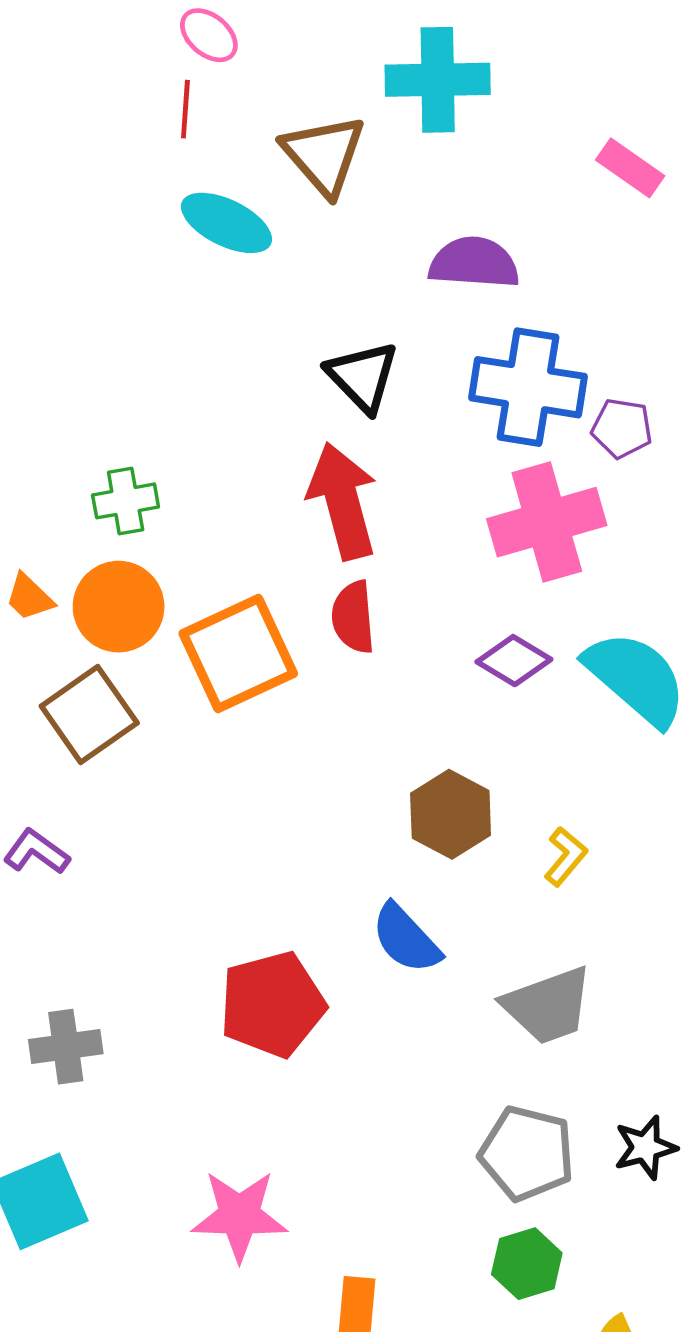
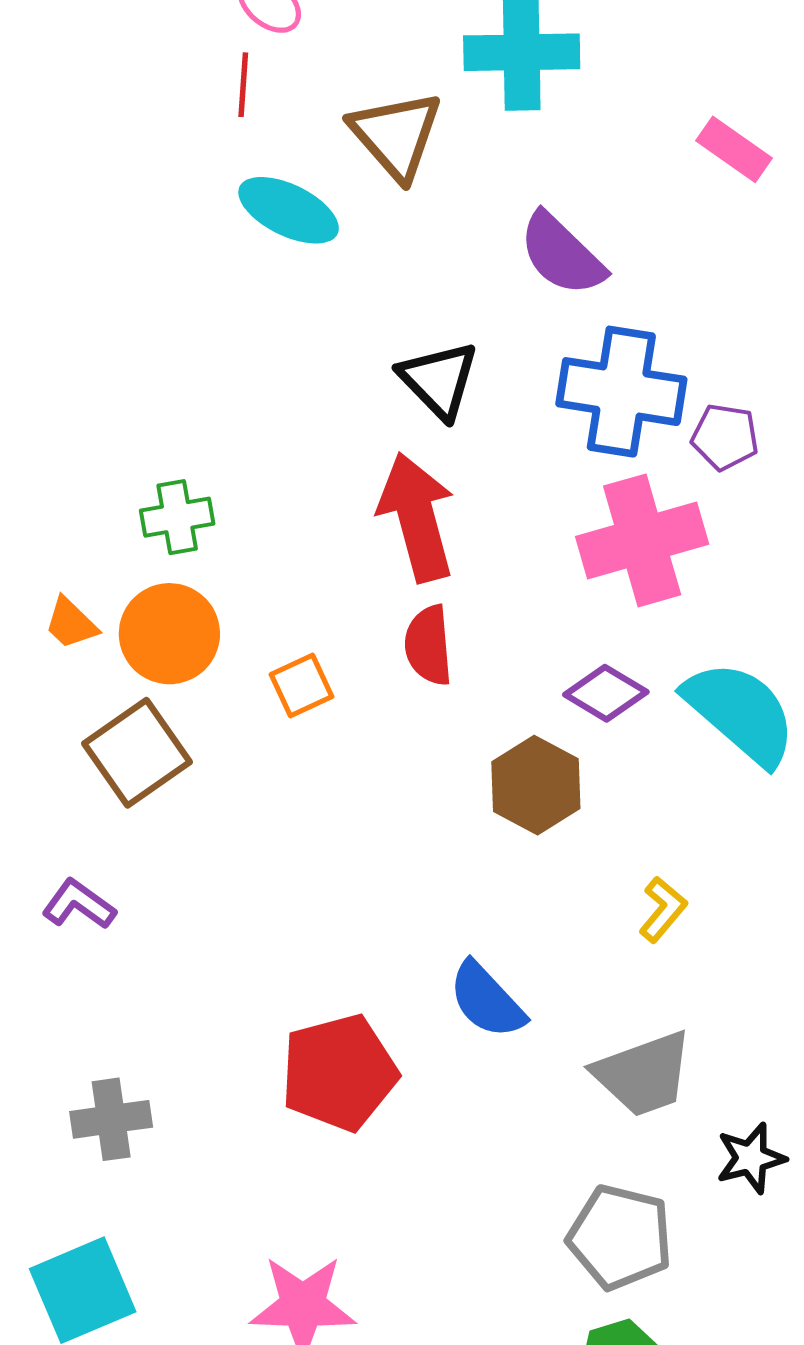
purple semicircle: (474, 263) -> (562, 254), turned -140
orange square: (238, 654) -> (302, 685), size x0.5
brown hexagon: (451, 814) -> (536, 785), moved
black star: (645, 1147) -> (751, 1158), moved

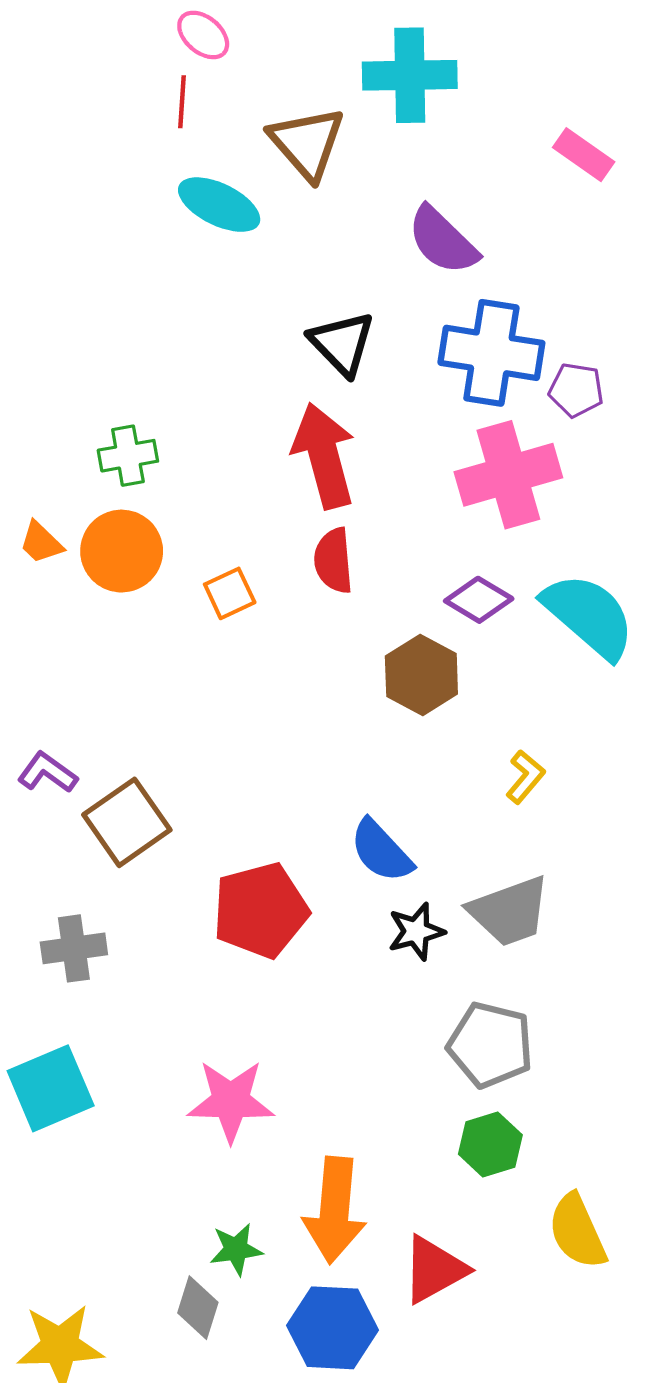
brown square: (137, 753) -> (127, 822), moved
black star: (751, 1158) -> (416, 931), moved

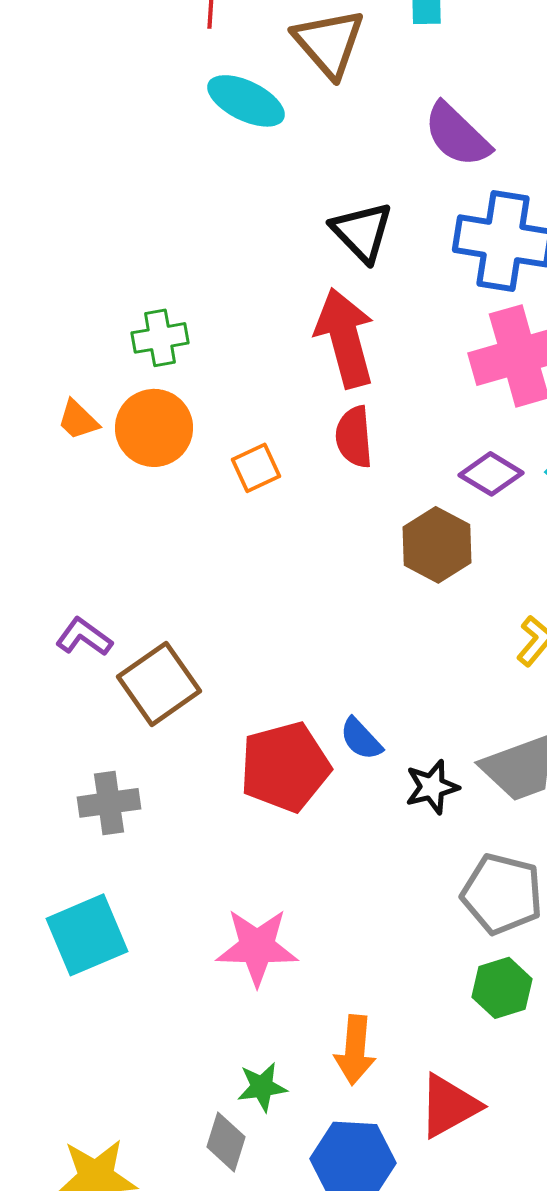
blue semicircle: (381, 851) -> (361, 739), moved, size x0.7
orange arrow: (335, 1210) -> (355, 1050), size x0.7

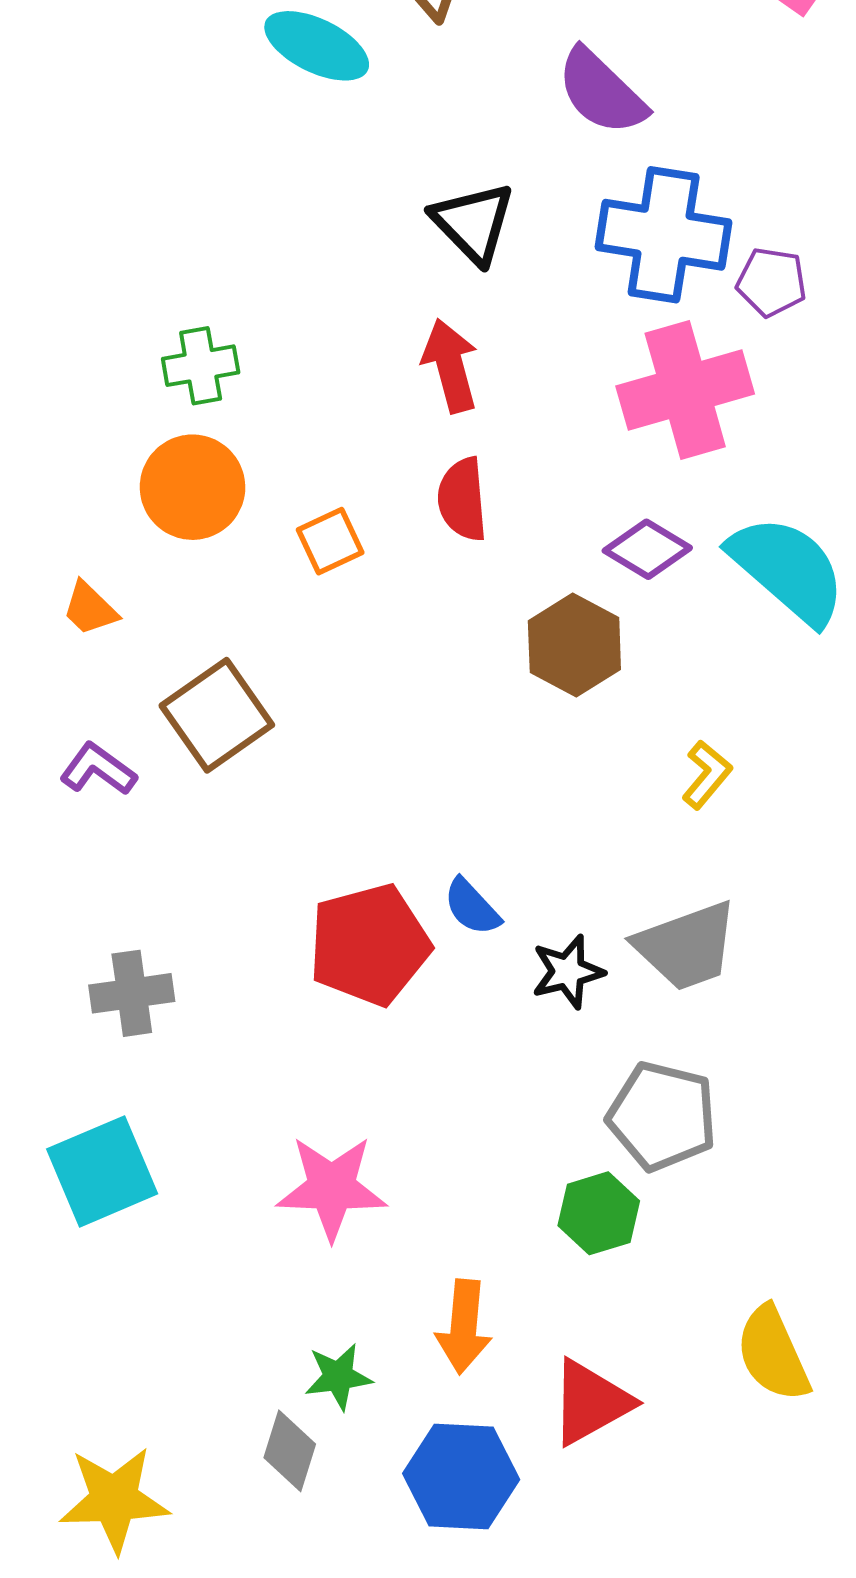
red arrow: (345, 338) -> (450, 366), size x0.7
orange trapezoid: (78, 420) -> (90, 609), moved
brown square: (159, 684) -> (217, 715), moved
green hexagon: (502, 988) -> (599, 1213), moved

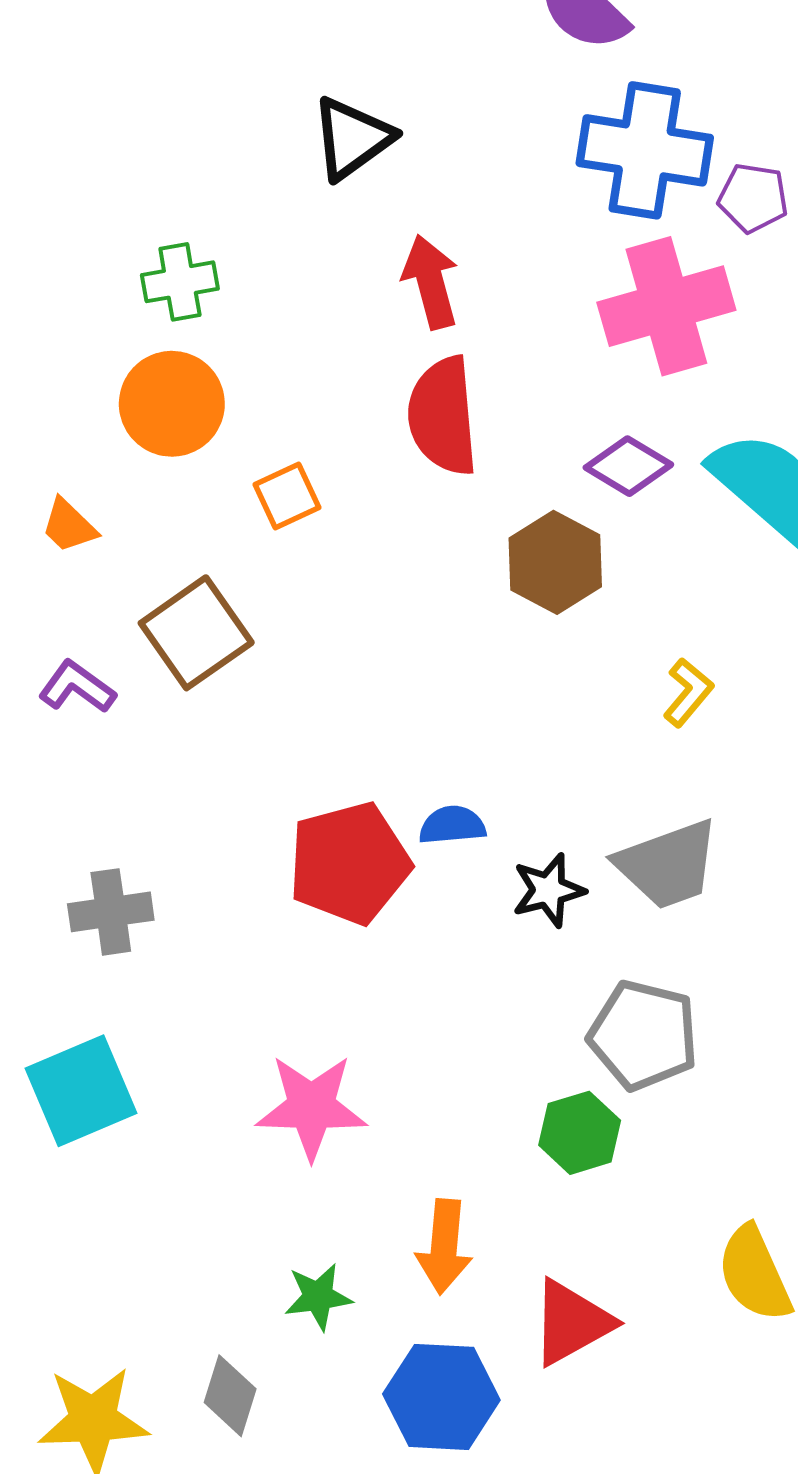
black triangle: (473, 223) -> (352, 138), moved, turned 38
red semicircle: (462, 499) -> (443, 416), size x1.4
orange square: (330, 541) -> (287, 496), moved
blue semicircle: (472, 907) -> (452, 825), turned 128
gray diamond: (290, 1451) -> (230, 1396), moved

